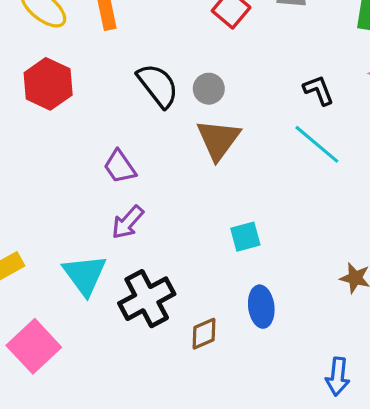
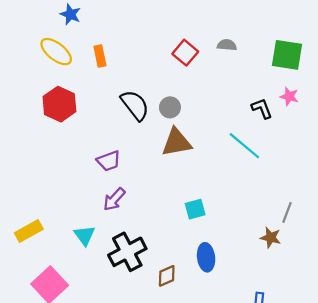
black L-shape: (319, 90) -> (262, 108), moved
brown triangle: (218, 140) -> (177, 142), turned 44
purple trapezoid: (120, 167) -> (109, 161), turned -75
cyan triangle: (85, 275) -> (85, 235), size x0.7

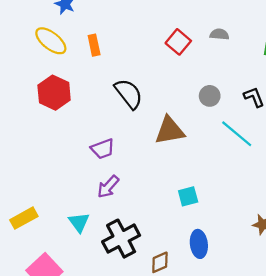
gray circle: (170, 107) -> (210, 96), moved

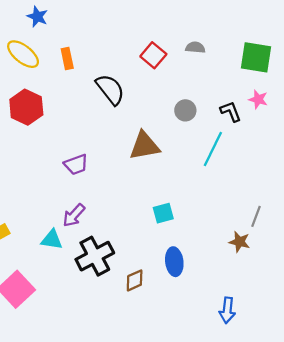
black semicircle: (129, 94) -> (110, 89), moved
cyan line: (237, 134) -> (213, 149), turned 76
purple arrow: (108, 187) -> (74, 215), moved
cyan triangle: (79, 222) -> (52, 240), turned -45

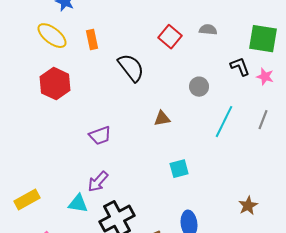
black L-shape: (231, 112) -> (240, 67), moved
brown triangle: (144, 146) -> (162, 119), size x0.6
cyan square: (163, 213) -> (179, 169), moved
gray line: (256, 216) -> (263, 120), moved
brown star: (239, 242) -> (248, 206), turned 30

